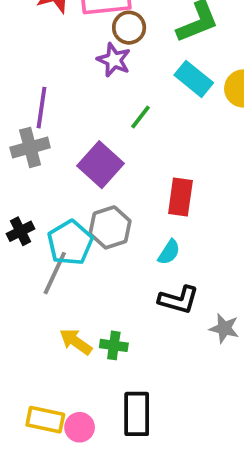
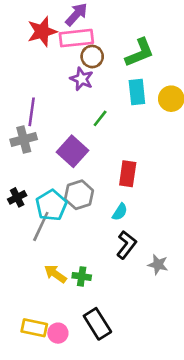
cyan rectangle: (194, 79) -> (137, 92), turned 45
black L-shape: (179, 300) -> (126, 245), turned -68
black rectangle: (137, 414) -> (97, 324), turned -32

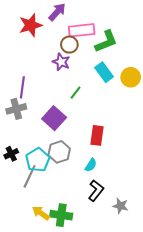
pink rectangle: (76, 38) -> (82, 30), moved
cyan rectangle: (137, 92) -> (104, 72), turned -30
green cross: (82, 276) -> (61, 215), size x1.5

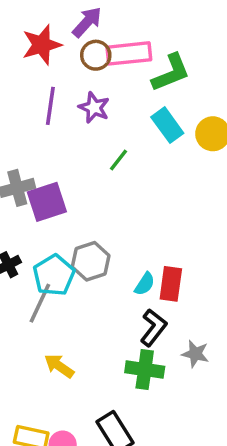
brown circle: (69, 45) -> (96, 55), moved
purple line: (22, 87) -> (50, 106), moved
purple square: (54, 118) -> (47, 202), moved, turned 30
red rectangle: (97, 135) -> (171, 284), moved
green cross: (61, 215) -> (145, 369), moved

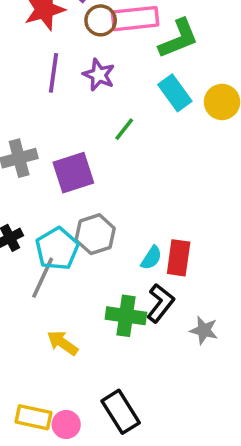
purple square: (47, 202) -> (73, 173), moved
green cross: (145, 369) -> (126, 316), moved

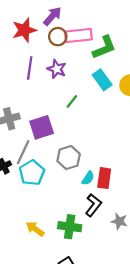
gray hexagon: (95, 234) -> (69, 158), moved
gray line: (43, 278) -> (23, 152), moved
green cross: (126, 316) -> (70, 227), moved

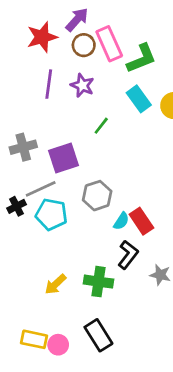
pink rectangle: (78, 36) -> (109, 44), turned 72
gray line: (23, 152) -> (41, 189), turned 40
cyan pentagon: (32, 173) -> (51, 214), turned -30
red rectangle: (104, 178) -> (141, 221), turned -42
yellow arrow: (35, 229) -> (55, 284), turned -78

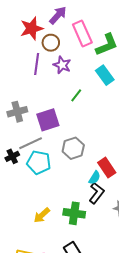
brown circle: (84, 45) -> (51, 43), moved
cyan semicircle: (121, 221) -> (95, 178), moved

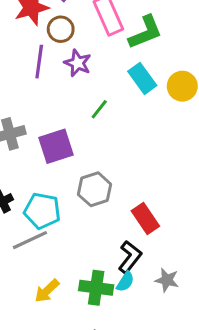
gray line: (31, 143) -> (30, 240), moved
cyan semicircle: (95, 178) -> (125, 282), moved

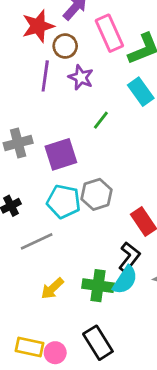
cyan pentagon: (42, 211) -> (64, 201), moved
cyan semicircle: (125, 282) -> (125, 280), size x1.5

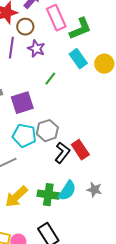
black L-shape: (129, 257) -> (62, 153), moved
yellow arrow: (52, 288) -> (16, 197), size x1.4

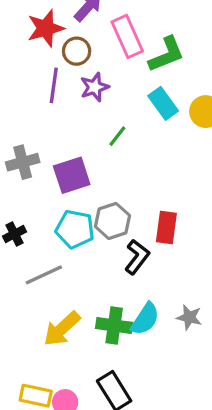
purple star: (36, 49) -> (95, 87), turned 30
red rectangle: (80, 150) -> (166, 228), moved, turned 42

